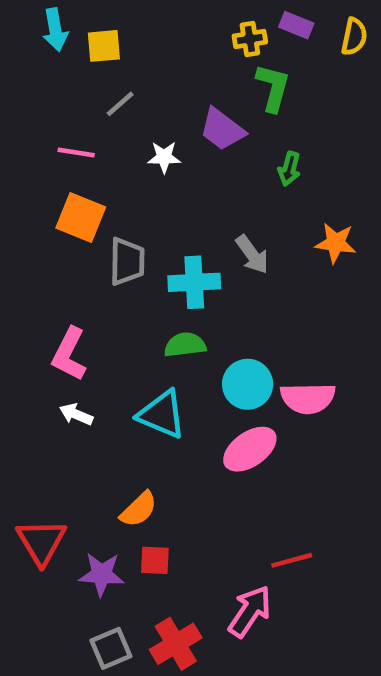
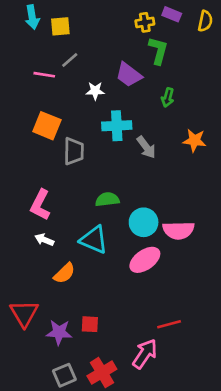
pink line: (76, 153) -> (44, 75), moved
cyan cross: (194, 282) -> (117, 126), moved
orange semicircle: (139, 509) -> (64, 273), moved

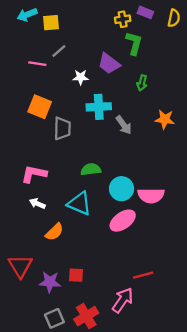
cyan arrow: (32, 17) -> (27, 15), turned 78
pink L-shape: (40, 205) -> (34, 174), turned 75

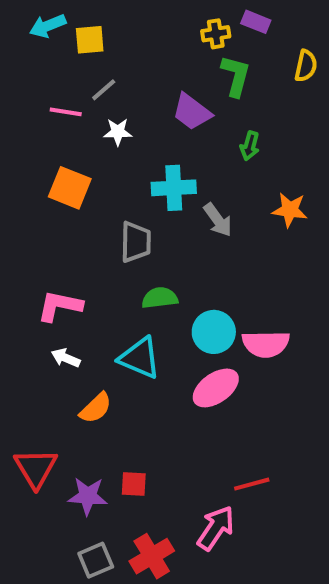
yellow semicircle: (174, 18) -> (306, 66), moved
white star: (81, 77) -> (118, 132), moved
gray trapezoid: (62, 128) -> (136, 242), moved

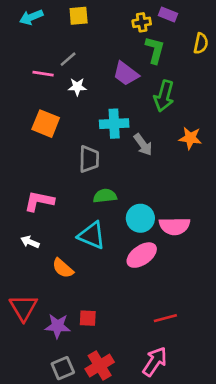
yellow square: (90, 40) -> (79, 16), moved
green arrow: (250, 146) -> (164, 96), size x1.6
white arrow: (66, 358) -> (30, 242), moved
orange semicircle: (96, 408) -> (63, 268), turned 85
pink arrow: (216, 528) -> (155, 362), moved

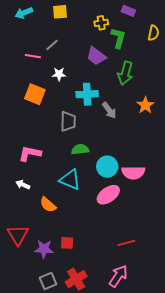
yellow cross: (142, 22) -> (101, 23), moved
white star: (77, 87) -> (59, 74), moved
orange star: (190, 138) -> (145, 105), turned 30

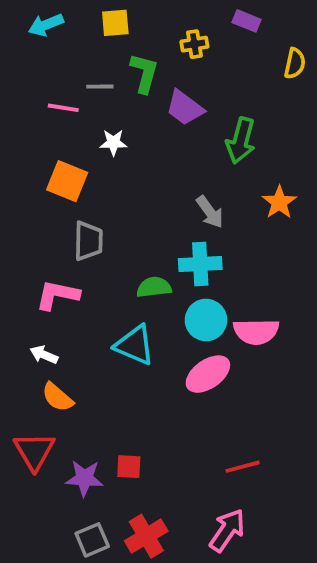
green L-shape: (118, 38) -> (144, 73), moved
gray line: (52, 45) -> (100, 87), turned 40
cyan cross: (87, 94) -> (200, 264), moved
gray trapezoid: (68, 121) -> (88, 241), moved
orange semicircle: (48, 205) -> (57, 397), moved

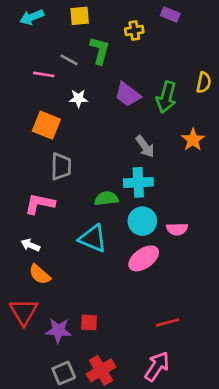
yellow semicircle: (295, 63) -> (204, 82), moved
gray line: (100, 87) -> (69, 60), turned 30
purple trapezoid: (185, 108) -> (128, 94), moved
pink semicircle: (256, 332) -> (177, 229), size x0.7

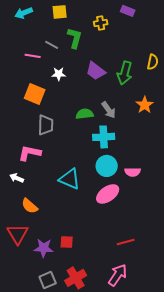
green semicircle: (106, 198) -> (85, 114), moved
white arrow: (30, 245) -> (17, 178), moved

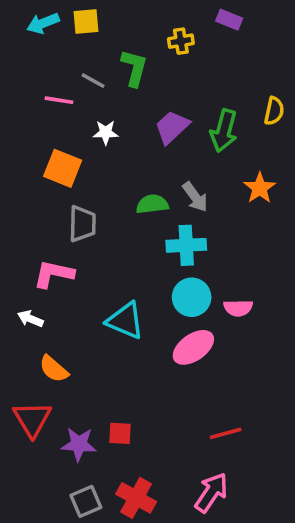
yellow square: (60, 12) -> (86, 21), moved
purple trapezoid: (96, 71) -> (172, 127), turned 100
red cross: (76, 278) -> (136, 498), turned -30

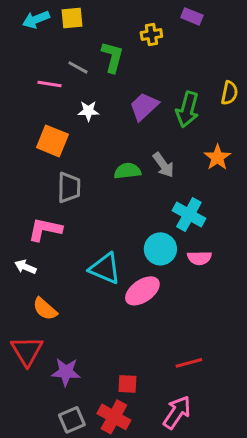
cyan cross: (186, 245) -> (189, 214), moved, turned 32
pink ellipse: (193, 347) -> (142, 291), moved
red square: (120, 433) -> (127, 384), moved

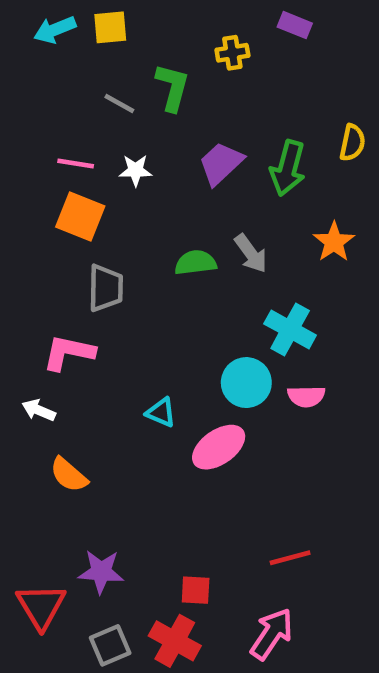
pink line: (49, 84) -> (76, 163), moved
cyan triangle: (105, 268) -> (161, 413), size x0.6
red triangle: (27, 351) -> (41, 606), moved

